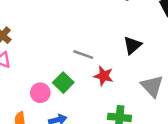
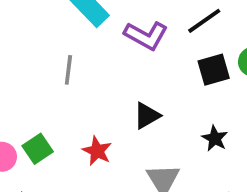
gray line: (83, 55) -> (68, 70), moved, turned 66

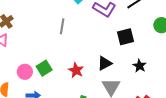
black square: (214, 70) -> (126, 37), moved
black triangle: (147, 116) -> (105, 63), moved

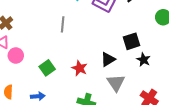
black square: (126, 37) -> (131, 41), moved
pink circle: (25, 72) -> (16, 56), moved

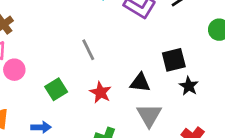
gray line: (63, 24) -> (88, 50), moved, turned -35
black triangle: (108, 59) -> (140, 83), turned 35

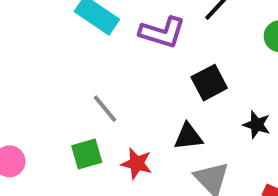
black square: (174, 60) -> (209, 83), moved
green square: (56, 89) -> (87, 154), moved, turned 30

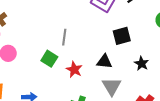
gray line: (105, 109) -> (64, 37), turned 35
green square: (87, 154) -> (49, 59), turned 35

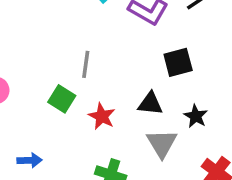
black star: (142, 64) -> (196, 116), moved

